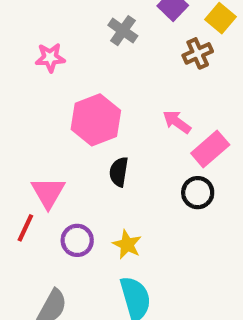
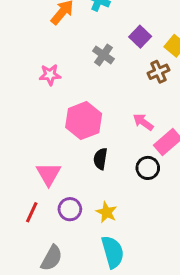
black circle: (198, 193) -> (148, 168), moved
red line: (25, 228) -> (32, 212), moved

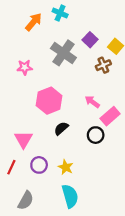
gray cross: (103, 55) -> (63, 53), size x1.6
black semicircle: (100, 159) -> (61, 128), turned 40

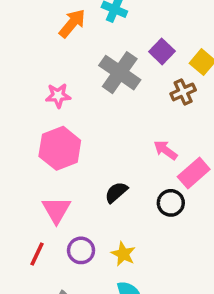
pink hexagon: (49, 101) -> (60, 148), moved

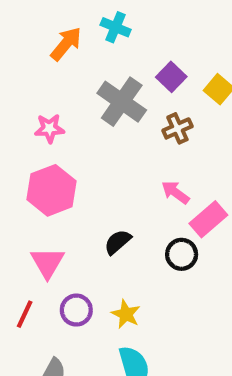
brown cross: (183, 92) -> (177, 128), moved

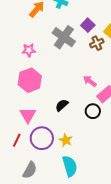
brown cross: (177, 128) -> (97, 43), moved
purple circle: (76, 310) -> (42, 138), size x1.5

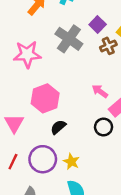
pink star: (29, 50) -> (27, 54), size x1.6
pink hexagon: (30, 80) -> (45, 98), moved
black semicircle: (62, 105) -> (58, 127), moved
pink triangle: (28, 115) -> (14, 123), moved

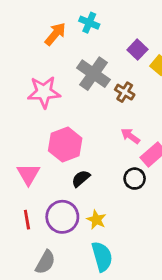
purple square: (98, 24) -> (137, 50), moved
brown cross: (108, 46) -> (125, 92), moved, turned -35
red line: (13, 162) -> (27, 220), turned -35

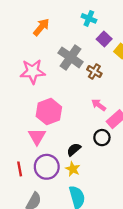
cyan cross: (89, 23) -> (89, 18), moved
pink triangle: (28, 174) -> (37, 136), moved
black semicircle: (81, 179) -> (74, 149), moved

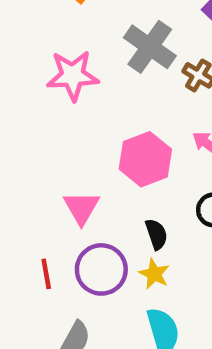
pink hexagon: (49, 112) -> (145, 159), moved
black semicircle: (74, 149) -> (156, 234), turned 112

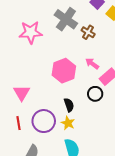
pink triangle: (81, 208) -> (22, 93), moved

